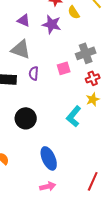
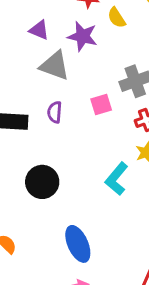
gray triangle: (21, 49) -> (55, 66), moved

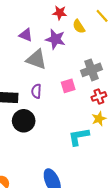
cyan L-shape: (117, 179) -> (79, 137), turned 40
black circle: (42, 182) -> (24, 121), moved

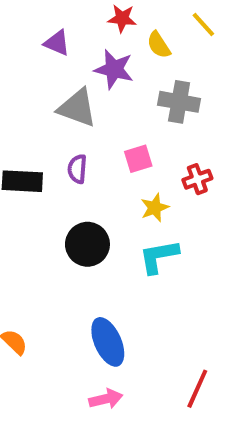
purple triangle: (26, 35) -> (57, 43), moved
gray cross: (91, 70) -> (179, 102), moved, turned 30
yellow star: (99, 119) -> (155, 208), moved
black circle: (24, 121) -> (87, 244), moved

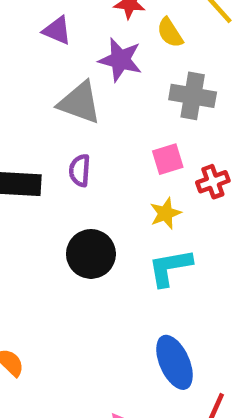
pink square: (138, 159) -> (168, 159), moved
blue ellipse: (108, 342) -> (175, 362), moved

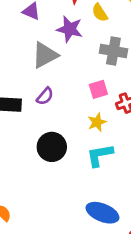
gray triangle: (80, 103) -> (45, 55), turned -48
purple semicircle: (80, 170) -> (45, 96), turned -144
blue ellipse: (175, 362) -> (102, 213), turned -44

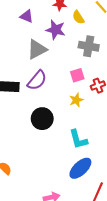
purple semicircle: (45, 96) -> (37, 80), size x1.5
cyan L-shape: (100, 155) -> (78, 139), moved, turned -95
blue ellipse: (102, 213) -> (80, 168), turned -65

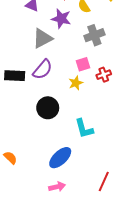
gray cross: (89, 46) -> (94, 35), turned -30
yellow star: (76, 100) -> (76, 83), moved
blue ellipse: (80, 168) -> (60, 158), moved

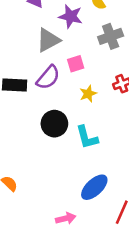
pink square: (83, 64) -> (76, 64), moved
cyan L-shape: (84, 129) -> (87, 137), moved
blue ellipse: (60, 158) -> (94, 187), moved

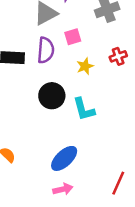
purple semicircle: (48, 77) -> (46, 50), turned -35
blue ellipse: (94, 187) -> (64, 158), moved

